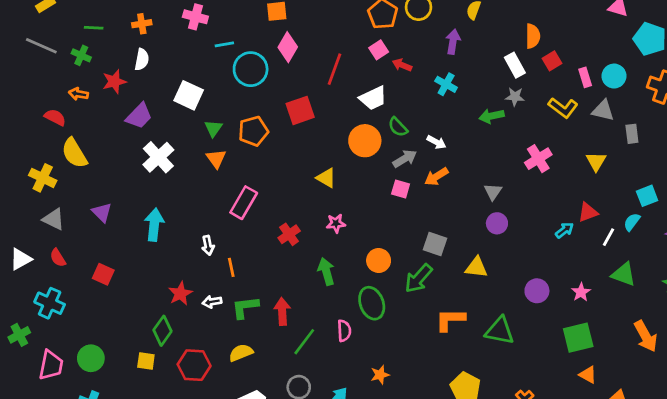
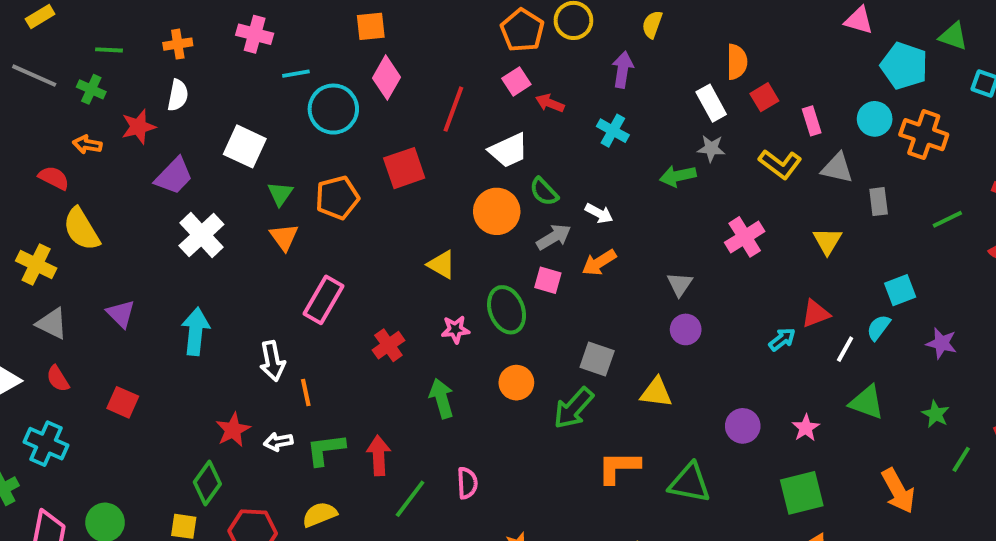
cyan circle: (614, 76) -> (875, 119), moved
white arrow: (208, 245) -> (272, 361), size x1.4
green ellipse: (372, 303) -> (507, 310), moved

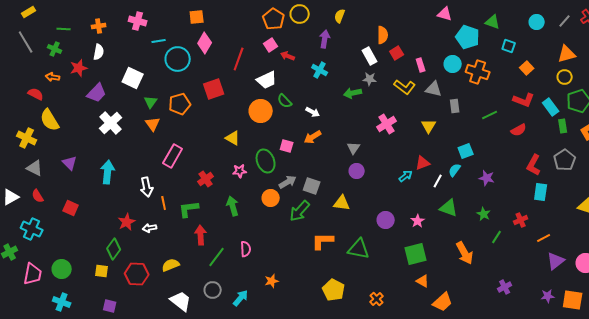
gray line: (34, 76) -> (26, 42), turned 35
gray arrow: (554, 237) -> (288, 182), moved
green L-shape: (325, 450) -> (189, 209), moved

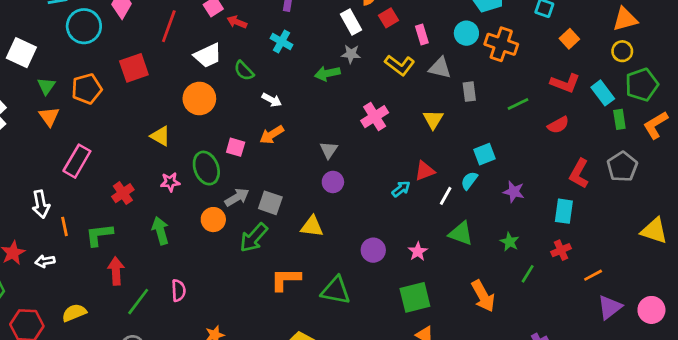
green semicircle: (285, 101) -> (244, 71), moved
cyan rectangle: (541, 192) -> (564, 211), moved

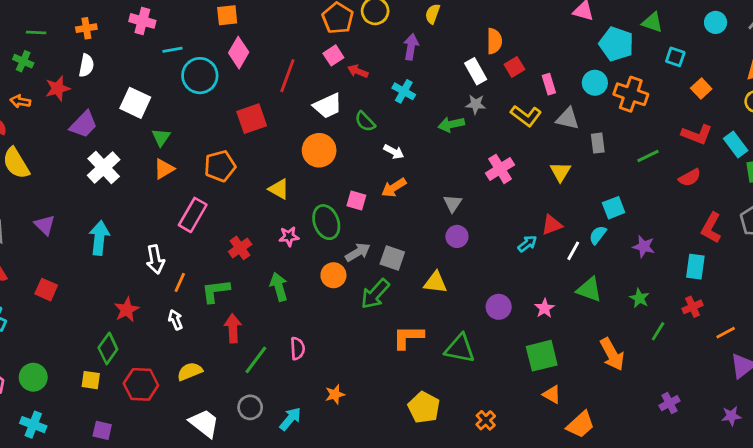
orange pentagon: (87, 89) -> (220, 166), moved
orange triangle: (49, 117) -> (164, 169), turned 35
orange line: (64, 226) -> (180, 282), turned 36
white arrow: (45, 261) -> (175, 320), moved, turned 78

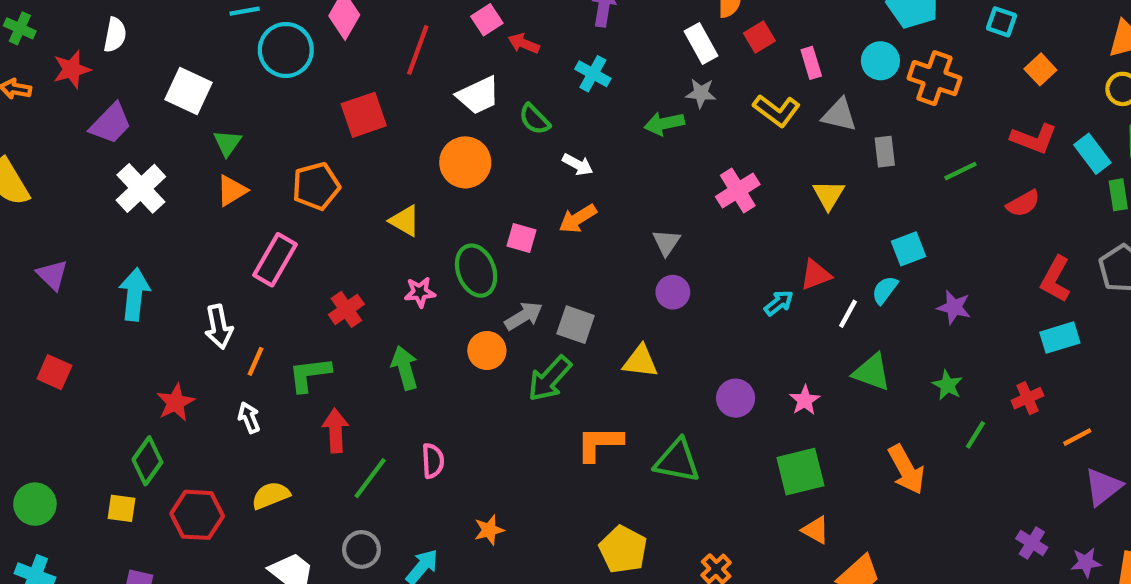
cyan rectangle: (695, 267) -> (1060, 338), moved, turned 65
purple cross: (670, 403) -> (1032, 543), moved, turned -30

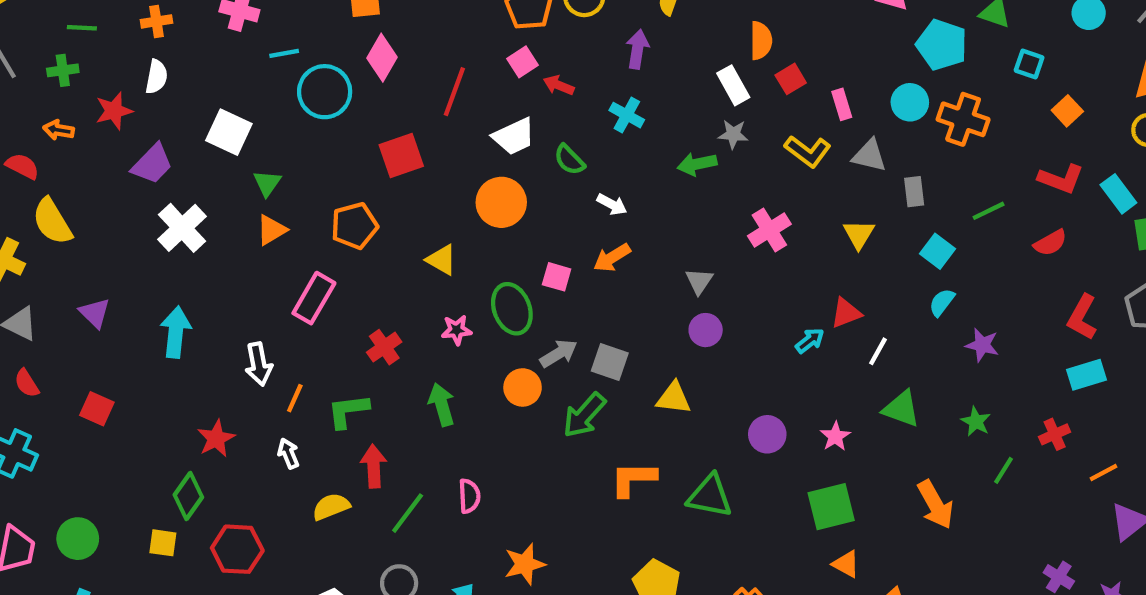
green cross: (20, 28) -> (63, 70), turned -32
cyan square: (909, 249) -> (938, 251), moved, turned -32
cyan semicircle: (885, 290) -> (942, 302), moved
yellow semicircle: (271, 495) -> (331, 507), moved
orange star: (489, 530) -> (525, 564), size x1.4

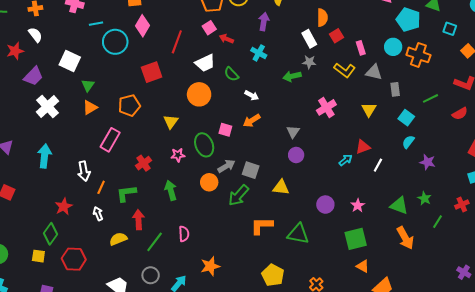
white semicircle: (156, 77) -> (35, 35), turned -49
yellow triangle: (442, 260) -> (171, 122), turned 35
green triangle: (901, 409) -> (399, 206), moved

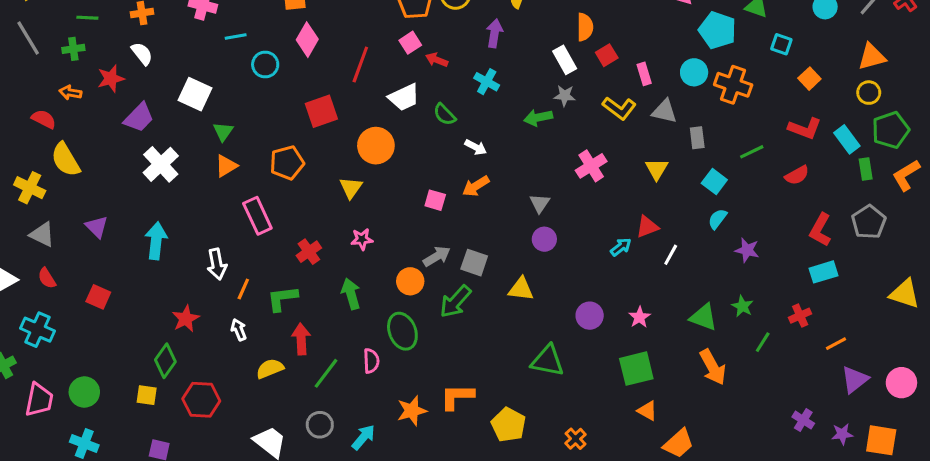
cyan circle: (115, 42) -> (265, 65), size x0.7
orange circle: (199, 94) -> (376, 146), moved
pink rectangle: (110, 140) -> (257, 216), turned -55
green ellipse: (204, 145) -> (402, 331), moved
orange L-shape: (262, 226) -> (457, 397), moved

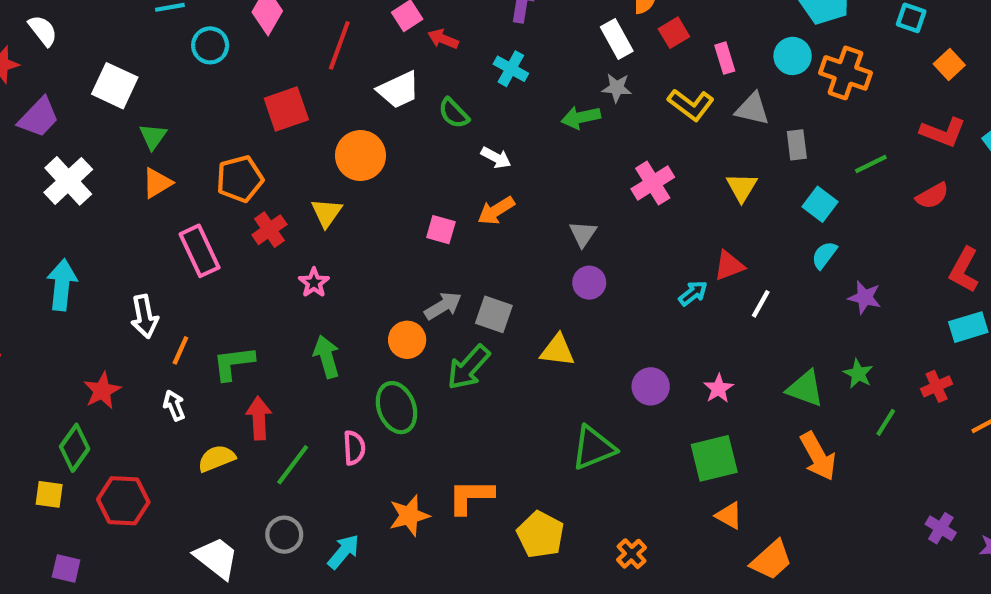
pink star: (362, 239) -> (314, 283), moved, turned -30
red cross: (309, 252) -> (269, 230), moved
green triangle: (547, 361) -> (593, 448), turned -33

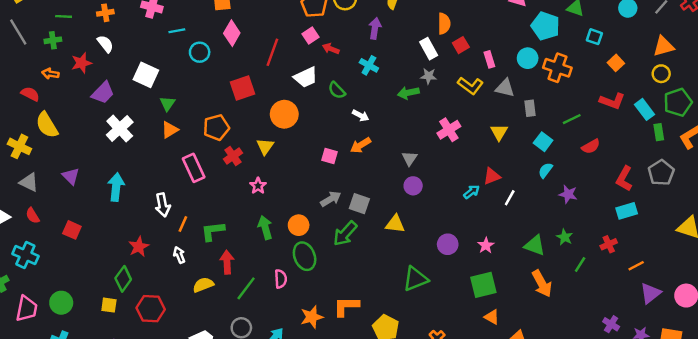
red semicircle: (932, 196) -> (591, 146), moved
orange circle: (407, 340) -> (299, 225), moved

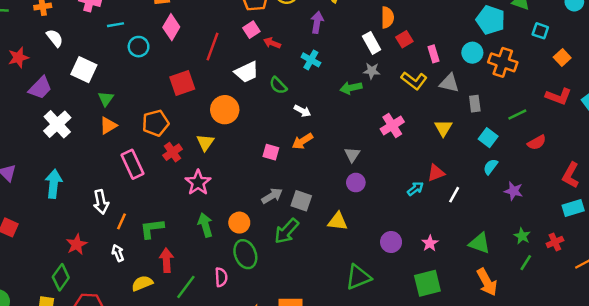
white semicircle: (105, 44) -> (55, 38), moved
pink star: (258, 186) -> (198, 183), size x1.5
green star: (565, 237) -> (522, 236), moved

